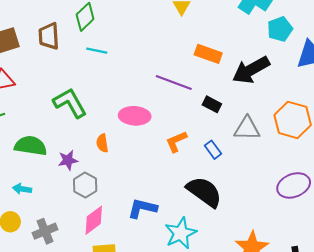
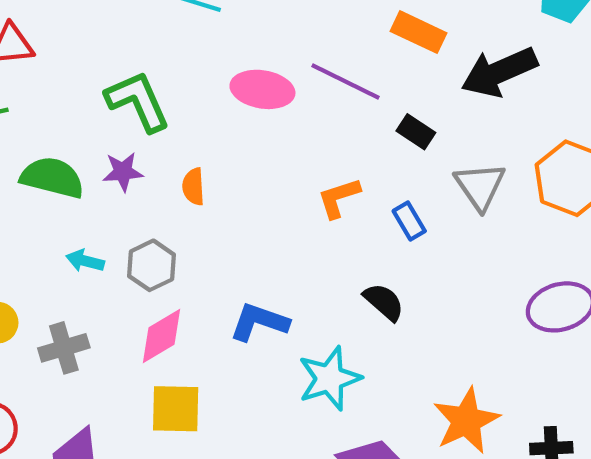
pink ellipse: (135, 116) -> (262, 89), moved
gray triangle: (247, 128) -> (480, 186), turned 48
purple star: (68, 160) -> (123, 172), moved
cyan arrow: (22, 189) -> (85, 261), moved
black semicircle: (204, 192) -> (384, 302), size x0.6

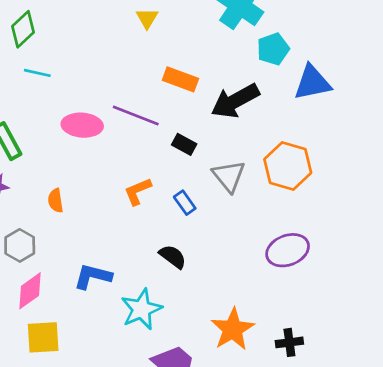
orange semicircle: (193, 187) -> (56, 201), moved

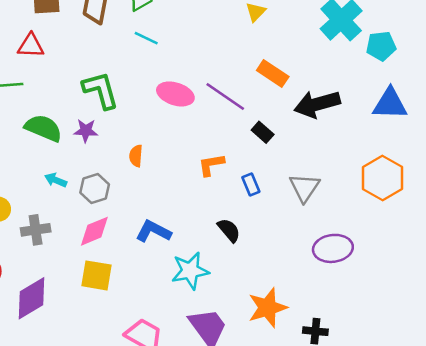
cyan pentagon: (273, 49) -> (381, 46), moved
orange hexagon: (288, 166) -> (383, 178), moved
gray triangle: (229, 176) -> (304, 188), moved

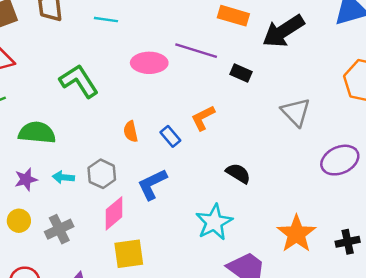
purple star: (86, 131) -> (26, 179), moved
blue rectangle: (251, 185) -> (170, 136), moved
blue L-shape: (153, 231) -> (152, 184), moved, turned -36

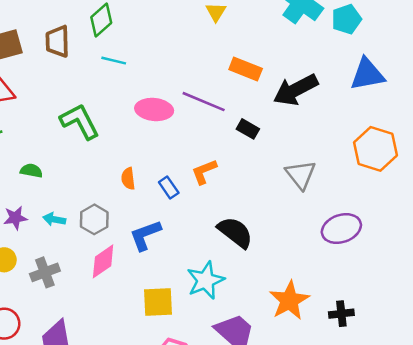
green semicircle: (37, 133) -> (31, 171), size x0.6
black semicircle: (238, 173) -> (235, 232), size x1.4
yellow square: (129, 254) -> (158, 302), moved

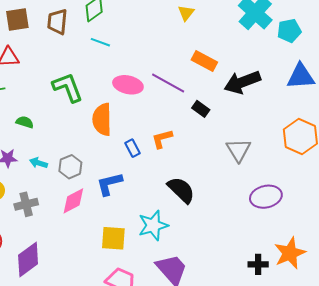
orange semicircle: (128, 179) -> (102, 119), moved, size x1.8
orange star: (289, 300) -> (290, 253), moved

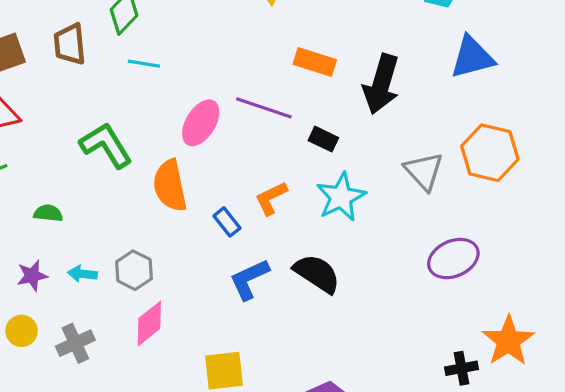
black arrow: (242, 82) -> (381, 84), turned -42
pink ellipse: (128, 85) -> (201, 123), turned -60
gray triangle: (239, 150) -> (424, 171), moved
blue L-shape: (109, 184) -> (249, 279), moved
cyan star: (153, 225) -> (341, 197), moved

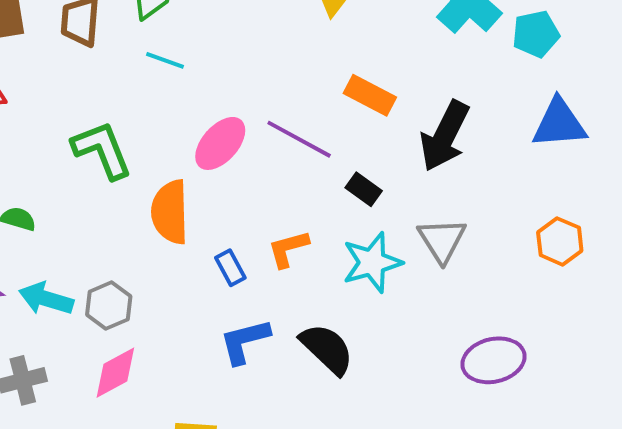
orange hexagon: (490, 153) -> (560, 241), size x0.7
gray triangle: (424, 171) -> (442, 240), moved
cyan arrow: (82, 274) -> (46, 299), size x1.5

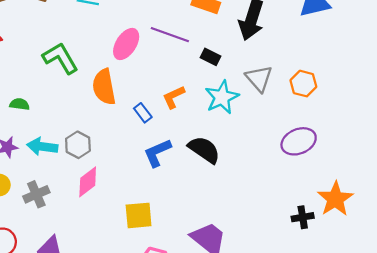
orange hexagon: (560, 241) -> (303, 84), moved

